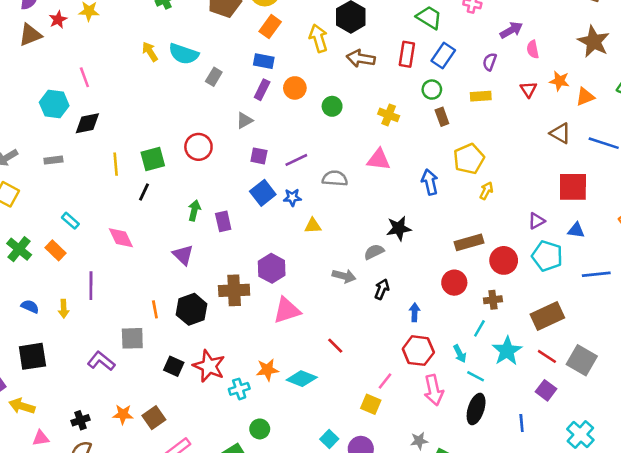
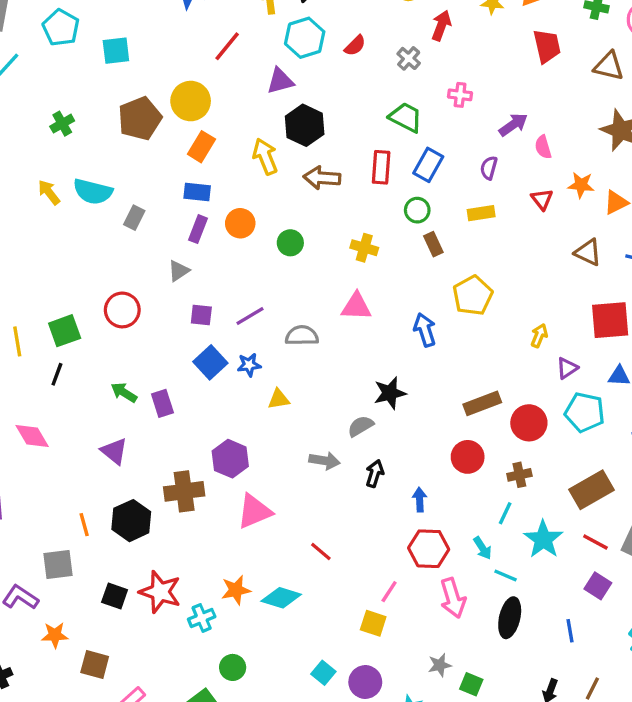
yellow arrow: (486, 191) -> (539, 336), moved
green arrow: (194, 210) -> (124, 392), turned -66
orange star: (123, 414) -> (55, 635), moved
brown square: (154, 418) -> (95, 665), turned -35

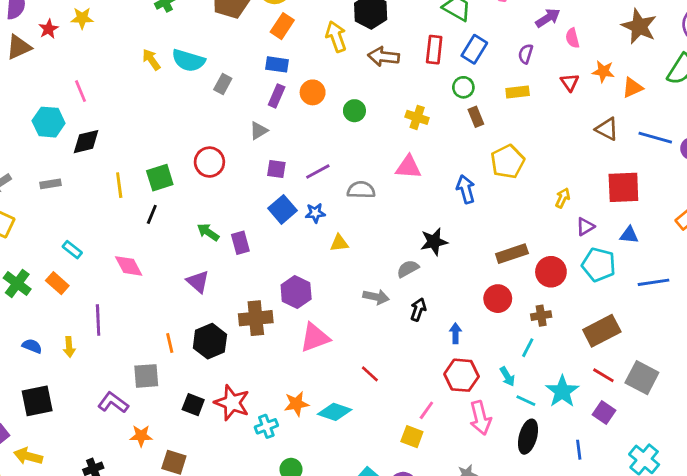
cyan star: (543, 539) -> (562, 391), moved

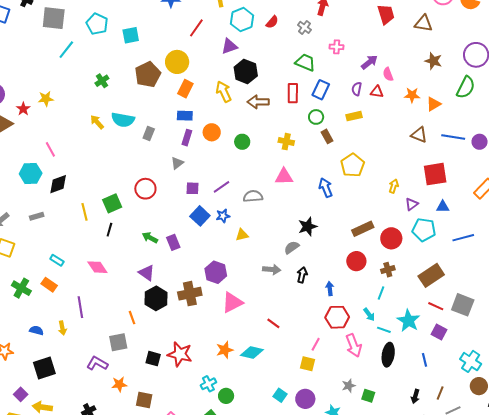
brown star: (639, 26) -> (433, 61), size x0.7
red triangle: (570, 82) -> (377, 92), moved, turned -40
black hexagon: (210, 341) -> (156, 298), moved
cyan cross: (266, 426) -> (208, 384), moved

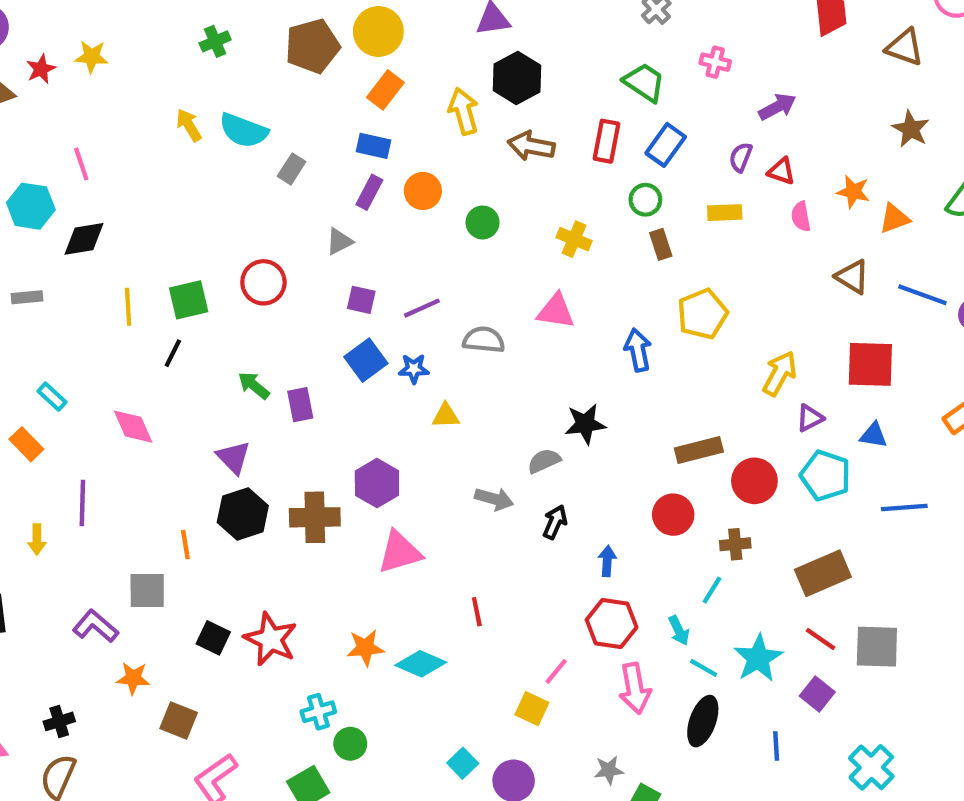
pink semicircle: (388, 74) -> (801, 216), moved
yellow arrow: (394, 186) -> (780, 373), size x1.5
gray square: (463, 305) -> (877, 647), turned -30
red line: (273, 323) -> (477, 612), turned 32

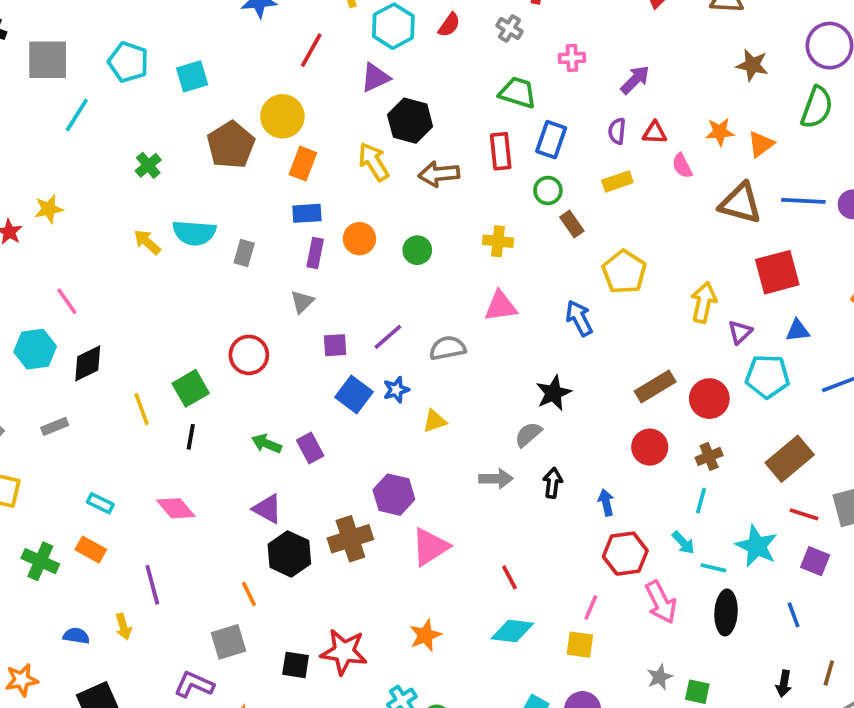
brown triangle: (852, 277) -> (740, 203), size x1.4
cyan diamond: (421, 664) -> (512, 631), moved

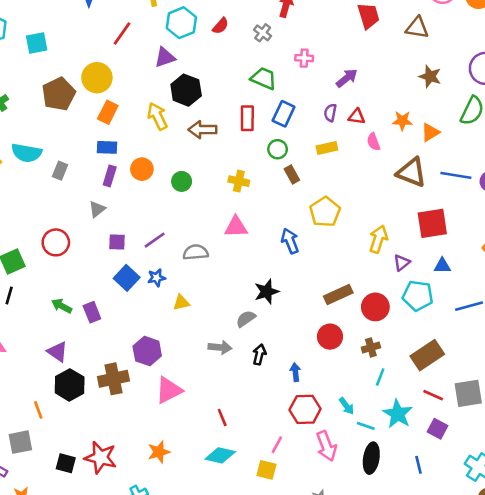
cyan line: (701, 501) -> (380, 377), moved

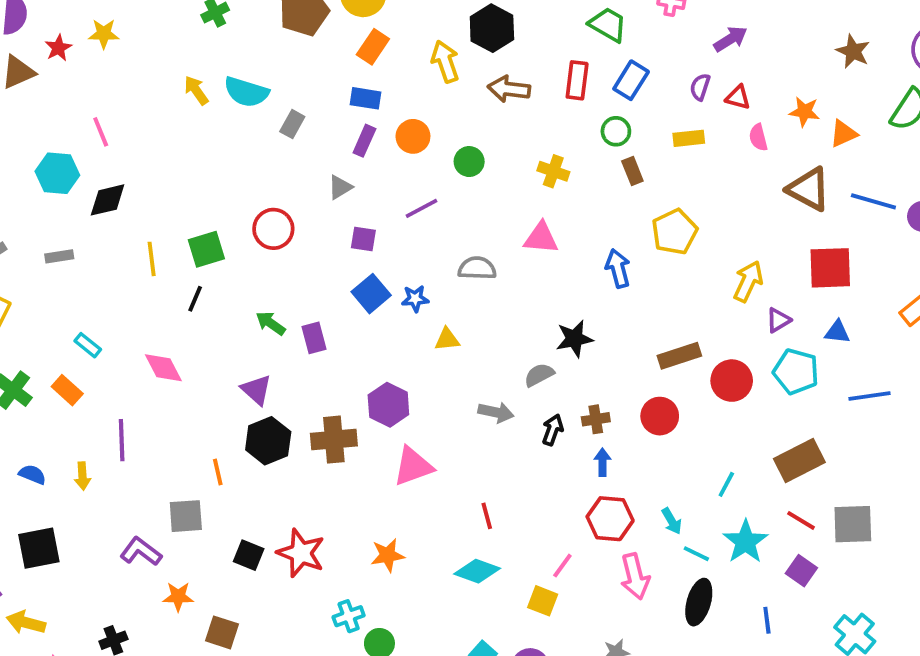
purple line: (155, 240) -> (421, 208), moved
brown cross: (371, 348) -> (596, 419), moved

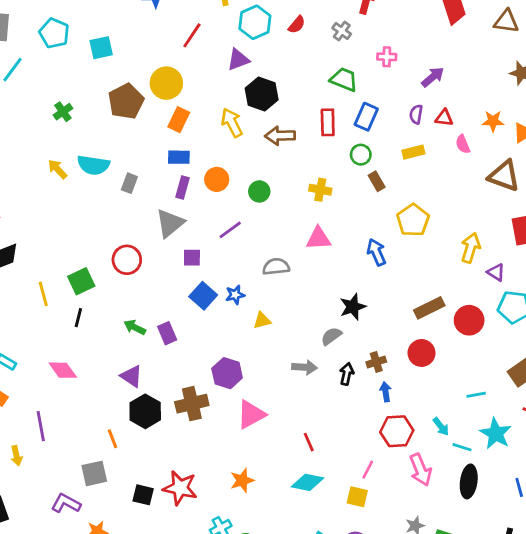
gray triangle: (340, 187) -> (170, 223), size x1.6
purple triangle: (778, 320) -> (496, 272), turned -48
cyan line: (726, 484) -> (476, 395), turned 60

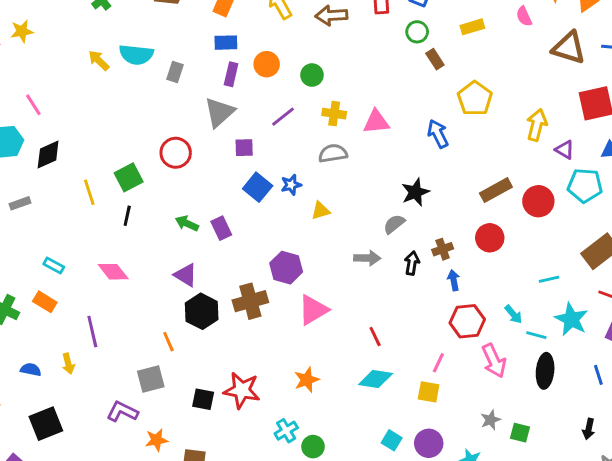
yellow cross: (320, 190) -> (334, 114), moved

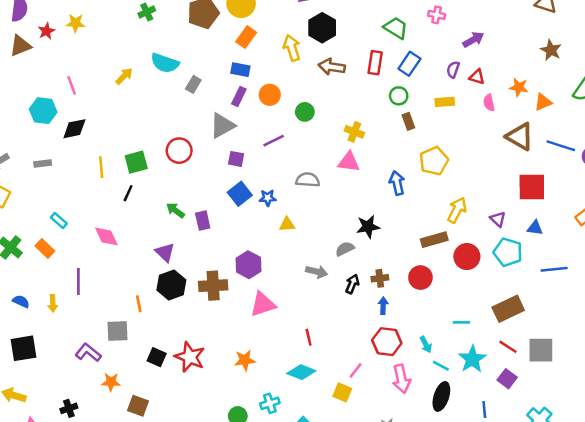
yellow arrow: (99, 60) -> (124, 76), moved, turned 78
yellow cross: (334, 114) -> (354, 132), moved
yellow arrow: (537, 125) -> (457, 210), moved
cyan cross: (286, 431) -> (270, 403), moved

